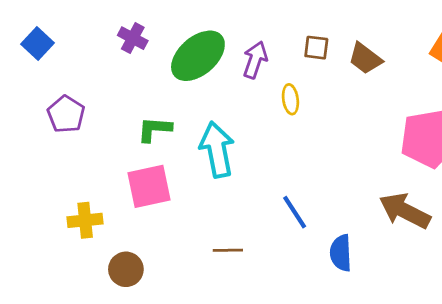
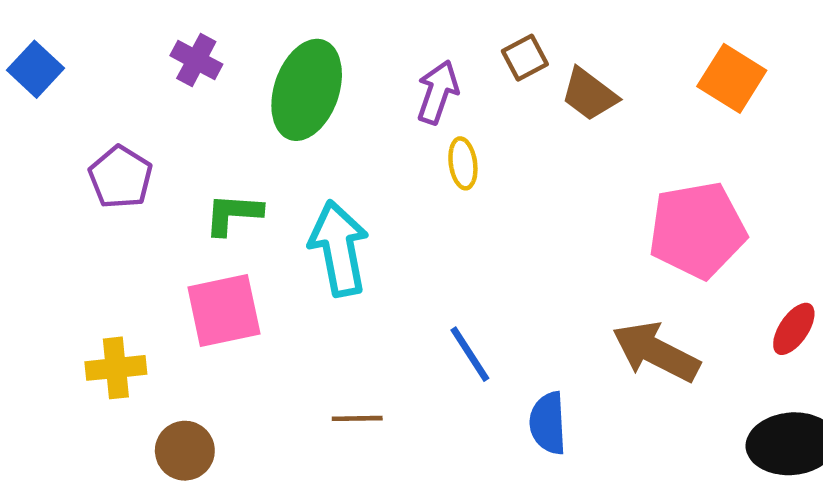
brown square: (316, 48) -> (525, 58), moved, turned -35
green ellipse: (198, 56) -> (307, 90), turned -30
purple arrow: (255, 60) -> (438, 92), moved
purple pentagon: (66, 114) -> (120, 177), moved

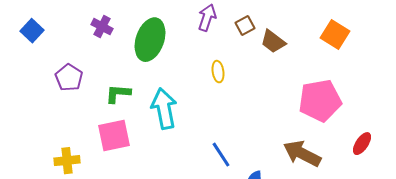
purple arrow: (438, 92) -> (207, 18), moved

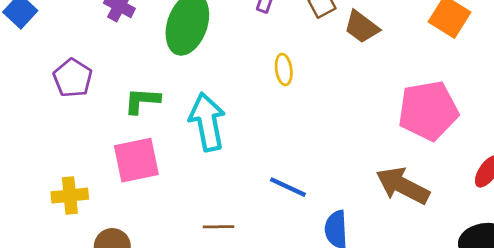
blue line: (221, 155) -> (288, 187), turned -32

